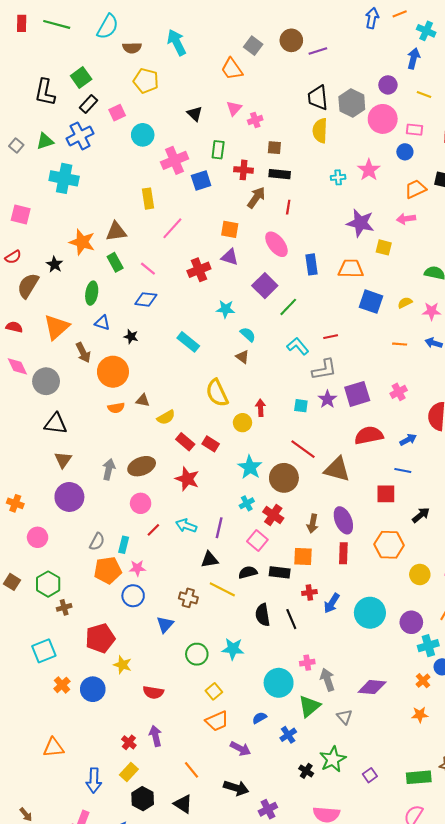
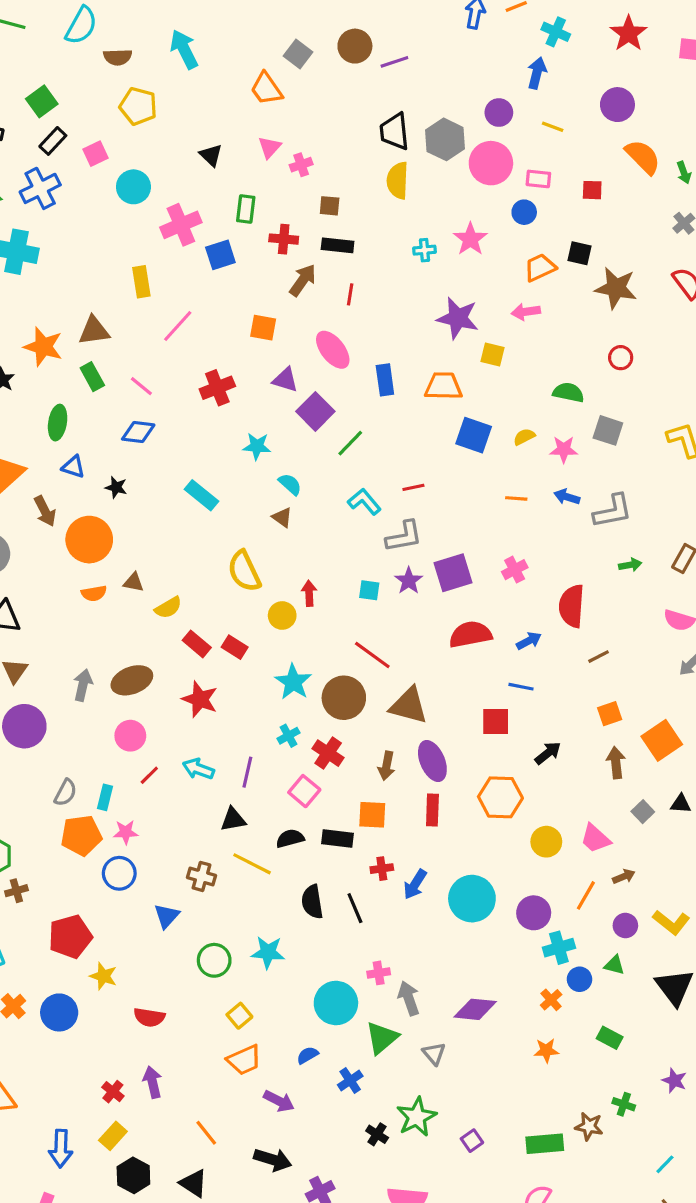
purple triangle: (230, 257) -> (285, 380), moved
brown triangle: (337, 469) -> (409, 706), moved

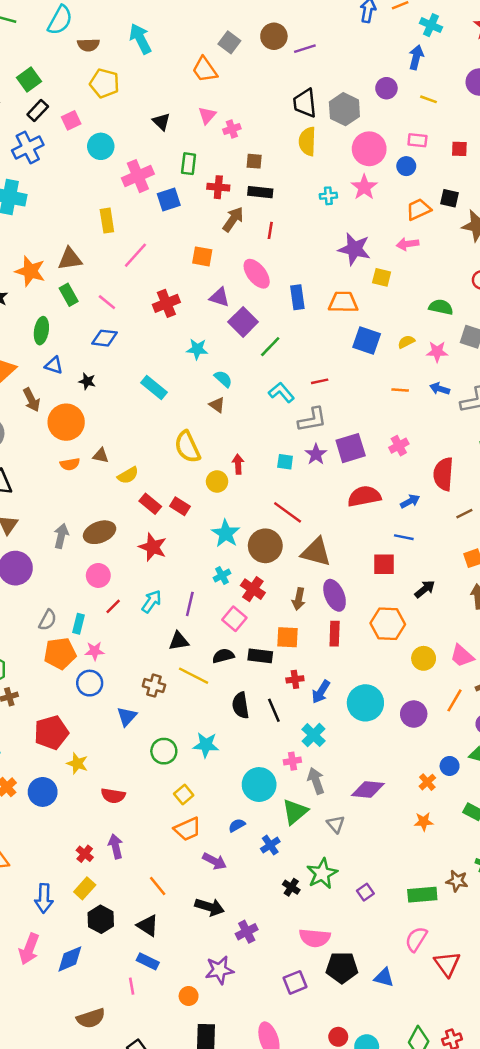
pink circle: (491, 163) -> (369, 149), moved
cyan arrow: (198, 769) -> (151, 601), turned 105
cyan cross: (559, 948) -> (314, 735), moved, turned -30

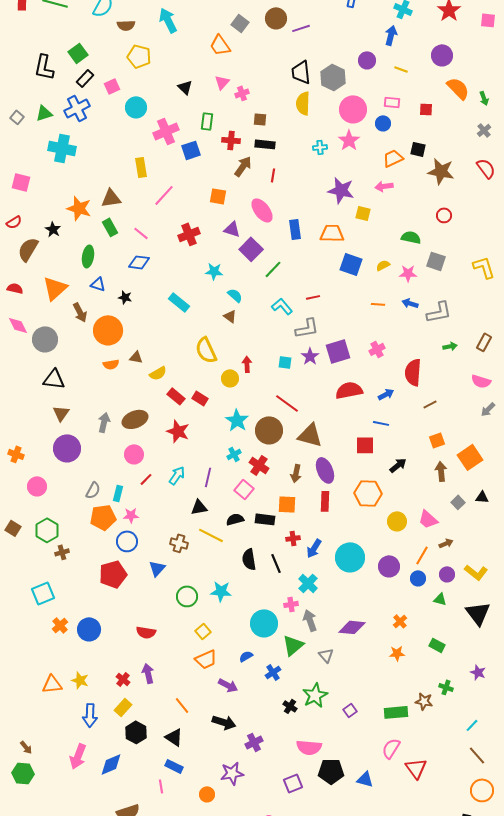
red pentagon: (51, 733) -> (113, 574), moved
yellow star: (77, 763) -> (80, 680), moved
blue circle: (450, 766) -> (418, 578), moved

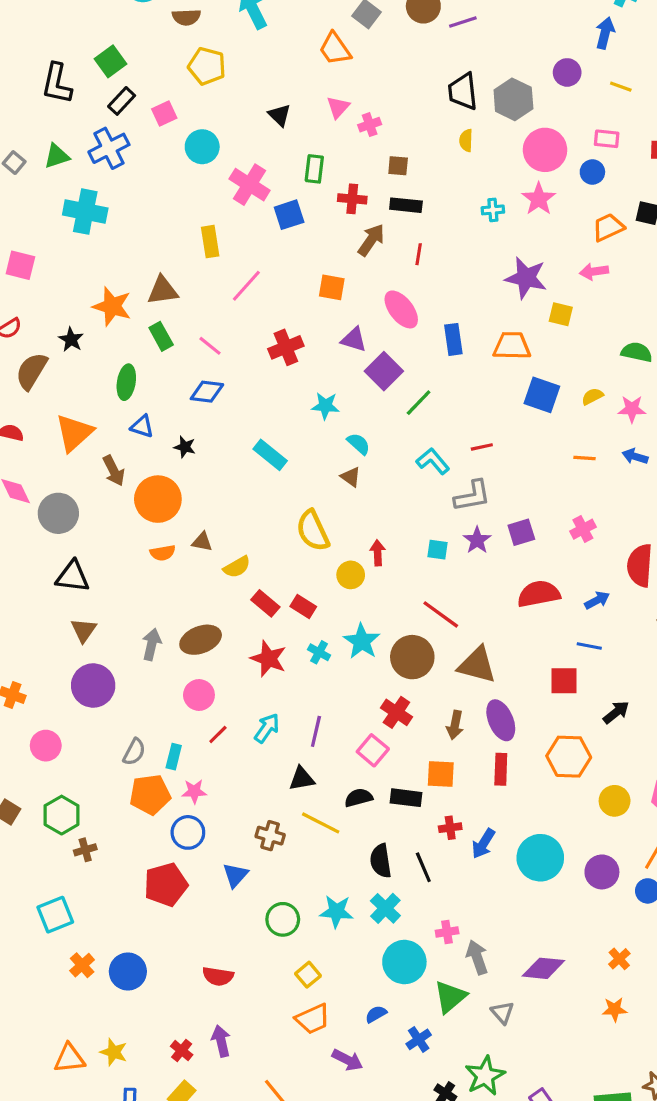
yellow semicircle: (303, 103) -> (466, 140), size x0.6
pink cross: (166, 131) -> (250, 185), turned -35
purple square: (338, 351) -> (521, 532), size x0.7
cyan cross: (234, 454) -> (319, 652), moved, turned -32
cyan cross: (308, 583) -> (385, 908), moved

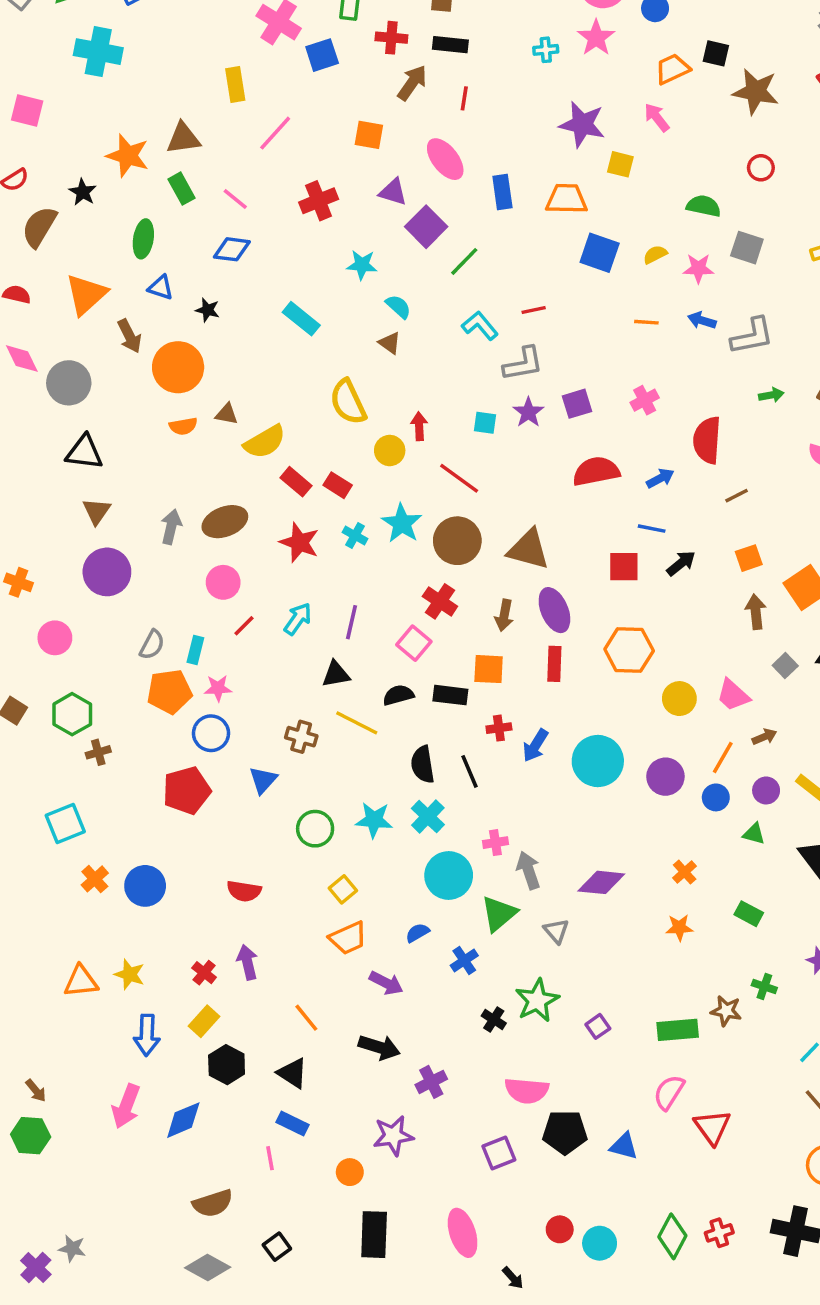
pink arrow: (594, 272) -> (657, 117), turned 60
yellow semicircle: (237, 567) -> (265, 442), size x1.4
red line: (441, 614) -> (459, 478), moved
black arrow: (616, 712) -> (681, 563), moved

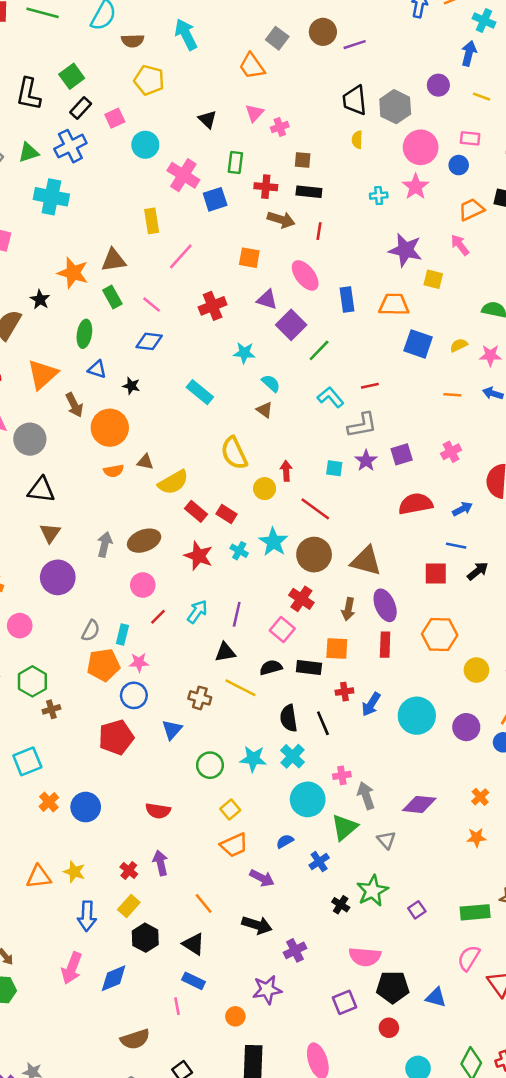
brown arrow: (412, 83) -> (281, 220), turned 72
red circle: (560, 1229) -> (389, 1028), moved

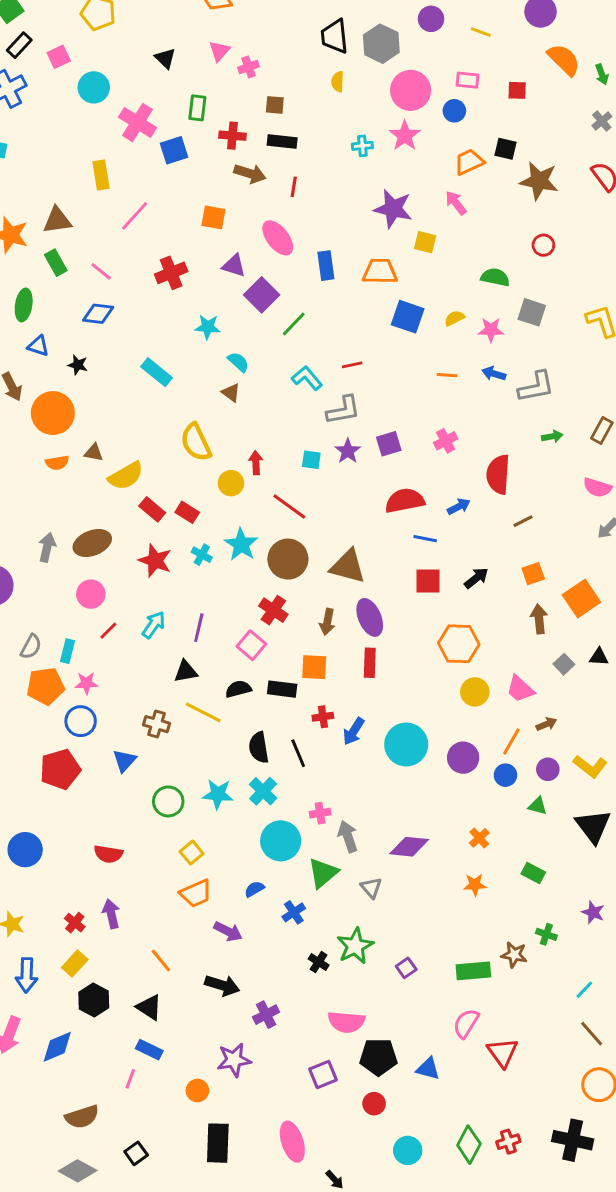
blue line: (456, 546) -> (425, 539), moved
orange hexagon: (440, 634) -> (459, 644), moved
pink line: (177, 1006) -> (130, 1079), turned 30

